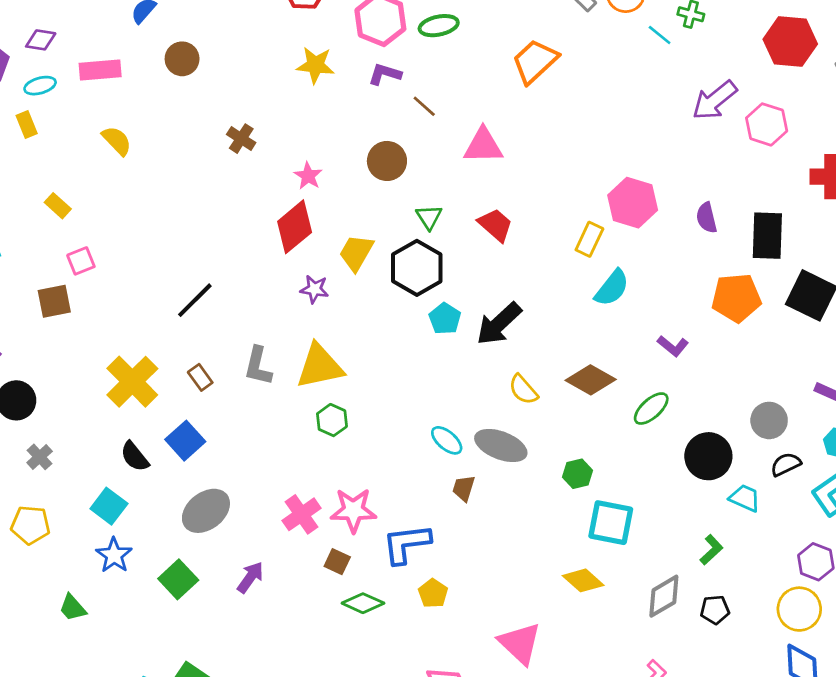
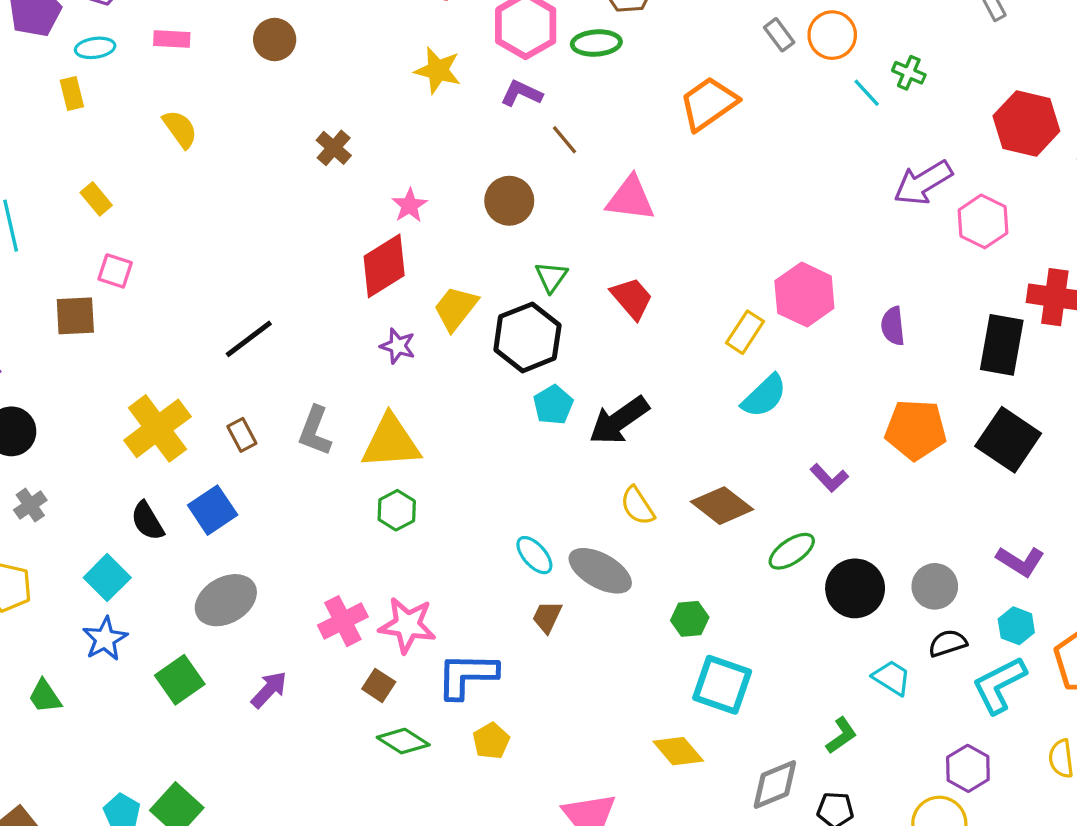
pink rectangle: (100, 70) -> (172, 39), size x0.7
black rectangle: (767, 236) -> (1002, 345), moved
pink square: (81, 261) -> (115, 271), turned 32
black circle: (708, 456) -> (855, 588), moved

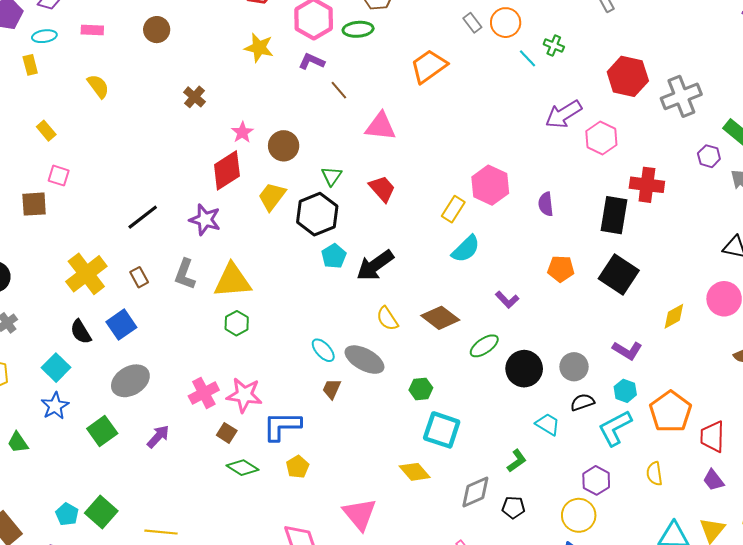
brown circle: (509, 201) -> (284, 146), moved
purple star: (398, 346) -> (205, 220), moved, size x1.4
orange pentagon: (916, 430) -> (561, 269), size x0.7

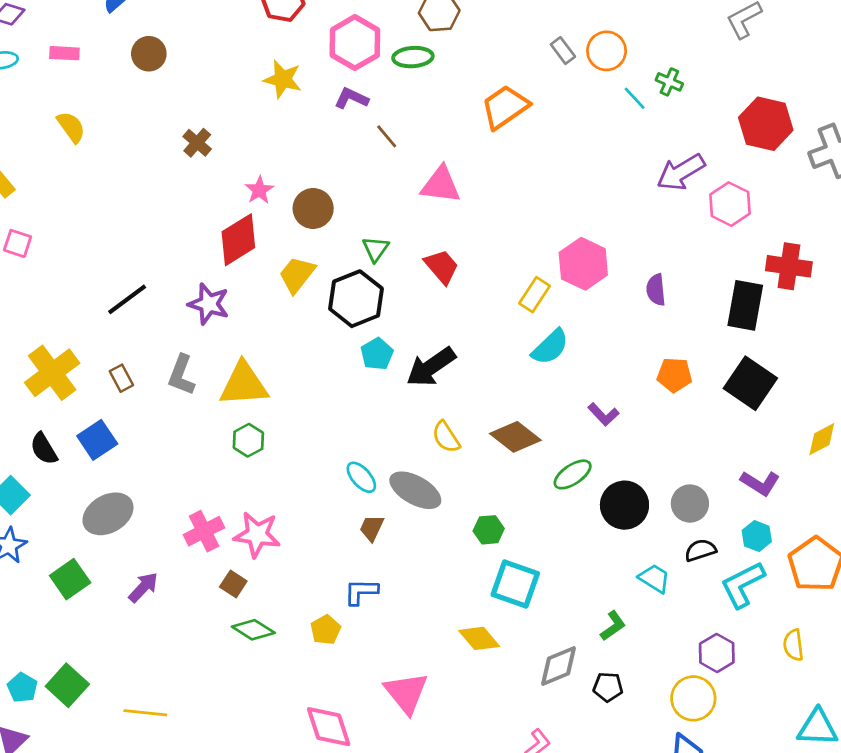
blue L-shape: (282, 426) -> (361, 592), moved, size x0.7

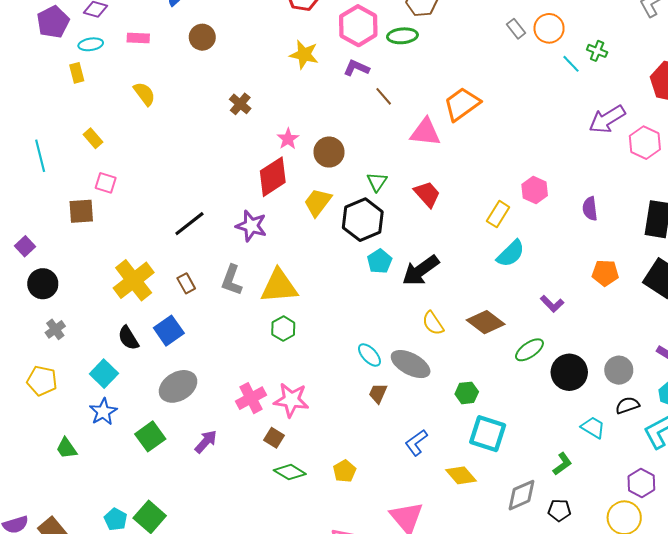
orange trapezoid: (505, 107) -> (462, 104), moved
pink hexagon: (583, 264) -> (535, 190), size x0.7
blue L-shape: (361, 592) -> (416, 443), moved, turned -36

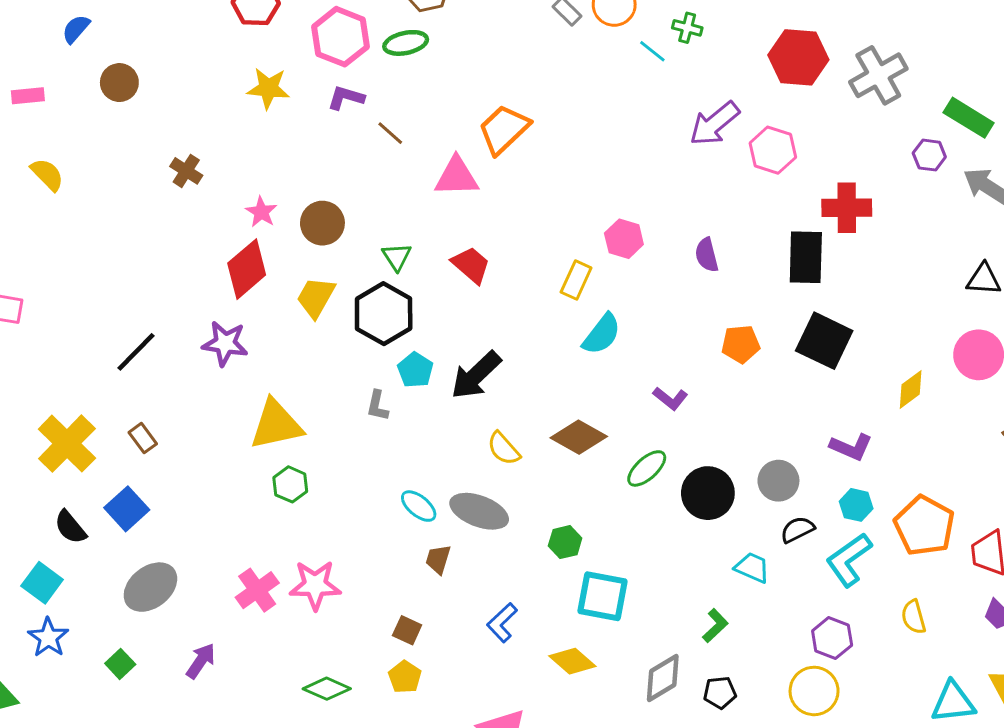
gray L-shape: (232, 280) -> (377, 406), moved, size x0.7
green square: (150, 436) -> (120, 664), size x0.7
brown square: (274, 438) -> (407, 630), moved

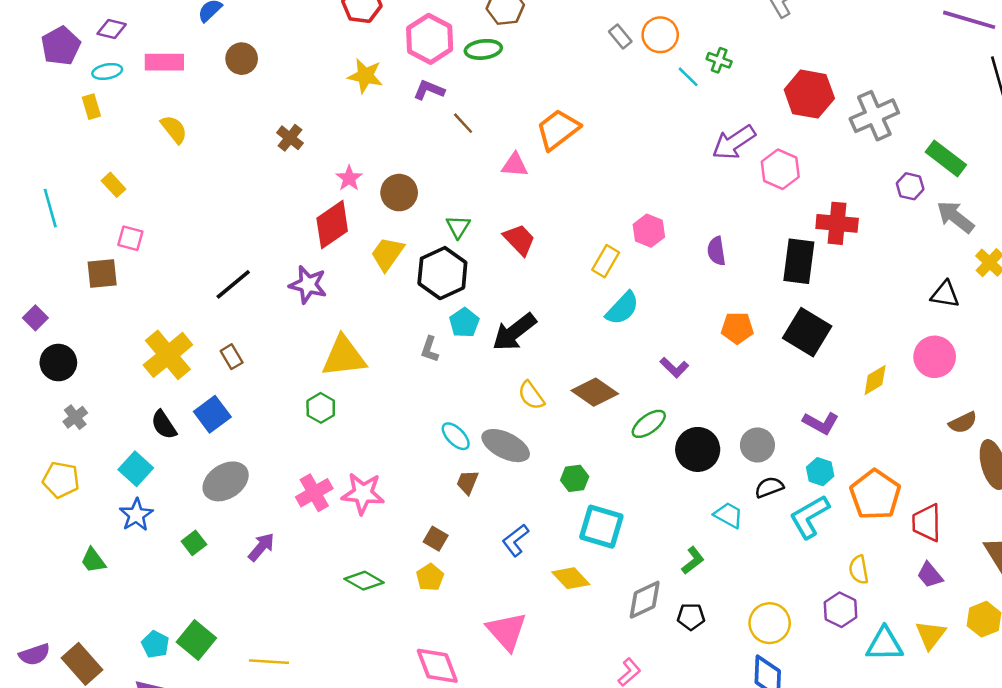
pink rectangle: (28, 96) -> (164, 62), size x1.4
pink triangle: (457, 177) -> (515, 165), size x0.7
green hexagon: (290, 484) -> (321, 408), moved
purple hexagon: (832, 638) -> (840, 610), moved

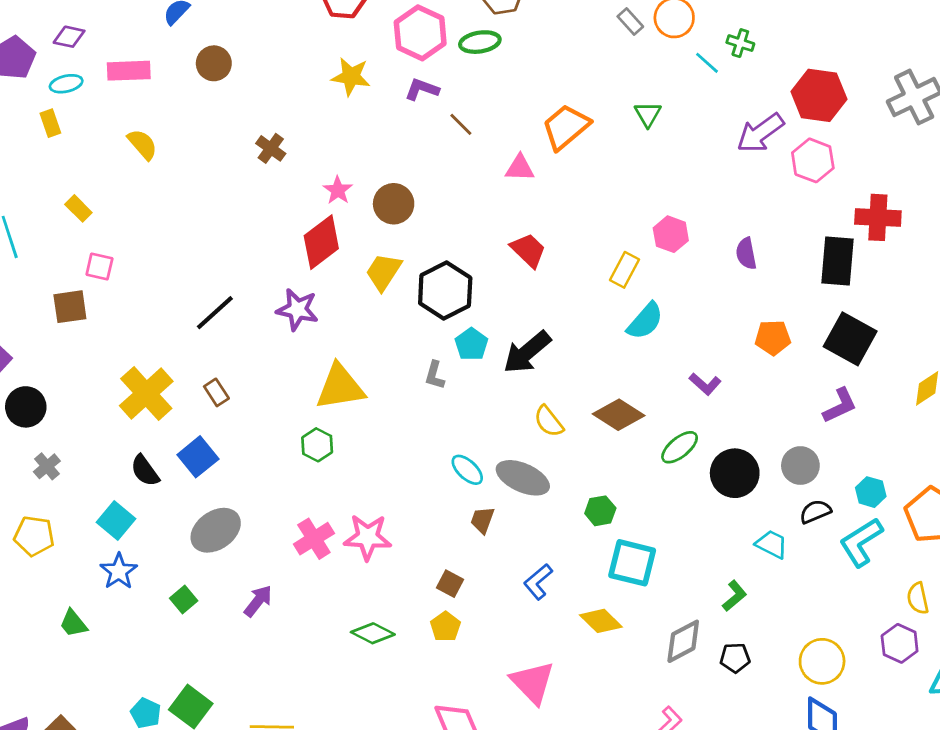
red hexagon: (809, 94) -> (819, 95), moved
green triangle: (458, 227) -> (648, 114), moved
purple L-shape: (821, 423) -> (840, 406), moved, turned -52

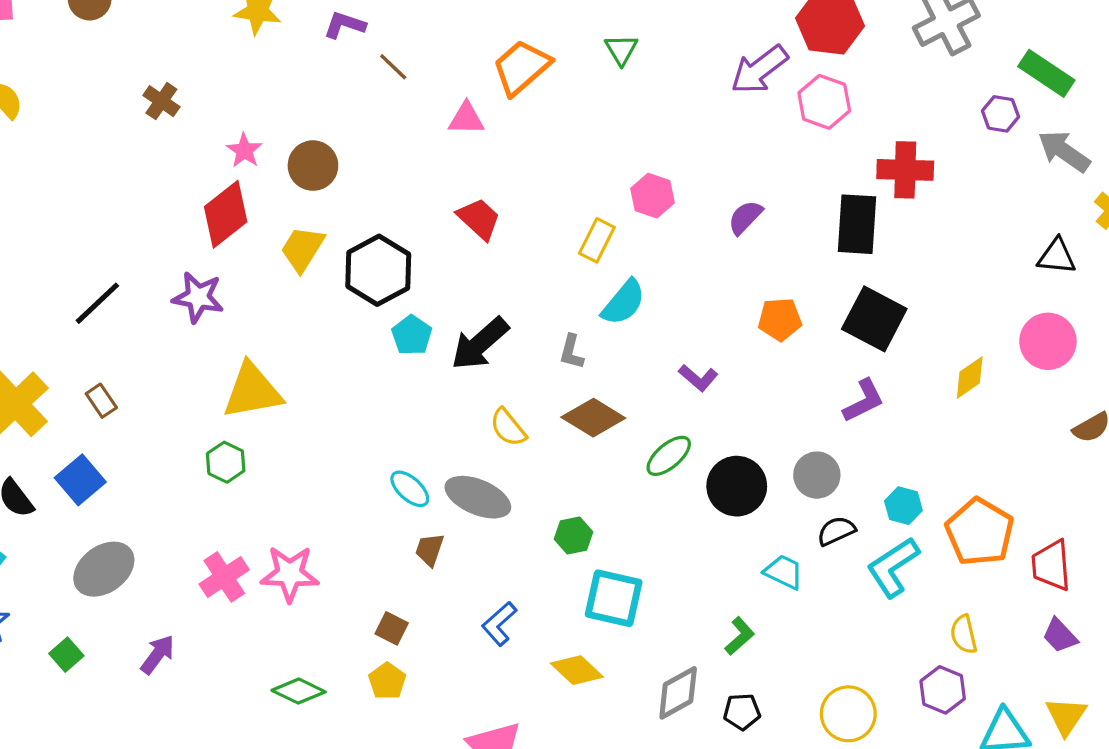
purple semicircle: (746, 254) -> (745, 217), turned 56
gray L-shape: (435, 375) -> (571, 352), moved

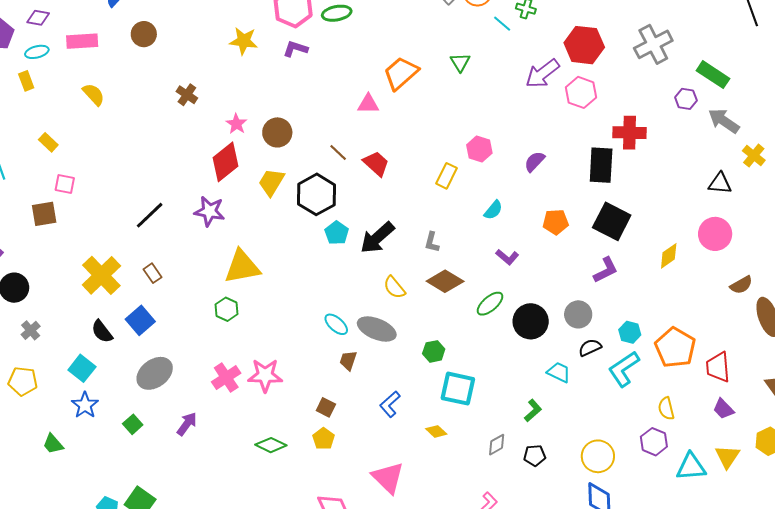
brown line: (393, 67) -> (338, 153), moved
cyan semicircle: (623, 302) -> (493, 210), moved, size x0.7
yellow diamond: (577, 670) -> (436, 431), size x0.7
gray diamond: (678, 693) -> (497, 445), size x0.7

